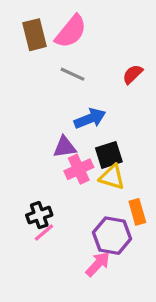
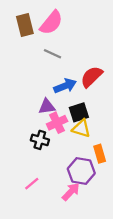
red semicircle: (133, 74) -> (92, 77), moved, size x1.5
black cross: (39, 215) -> (40, 140), moved, turned 36
pink line: (44, 232) -> (32, 184), moved

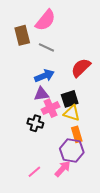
brown rectangle: (25, 25) -> (22, 35), moved
blue arrow: (65, 86) -> (44, 76), moved
orange rectangle: (100, 154) -> (77, 134), moved
pink line: (32, 184) -> (34, 172), moved

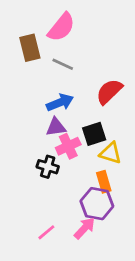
yellow triangle: (72, 113) -> (111, 153), moved

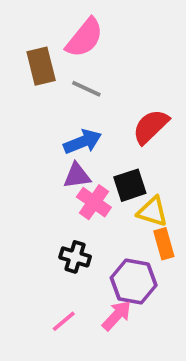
pink cross: (68, 146) -> (94, 202), turned -30
black cross: (48, 167) -> (75, 257), moved
orange rectangle: (104, 182) -> (164, 244), moved

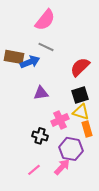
brown rectangle: (41, 66) -> (14, 57), moved, turned -66
blue arrow: (83, 142) -> (30, 62), moved
black square: (130, 185) -> (80, 95), moved
pink cross: (94, 202) -> (60, 120), moved, turned 30

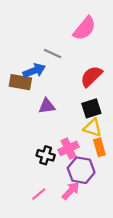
pink semicircle: (45, 20) -> (85, 28), moved
brown rectangle: (14, 57) -> (20, 82), moved
pink cross: (60, 120) -> (69, 148), moved

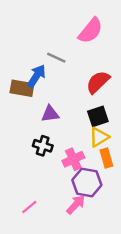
blue arrow: (34, 71) -> (37, 76), turned -35
yellow triangle: (93, 128) -> (99, 137), turned -48
black cross: (46, 155) -> (43, 146), moved
pink line: (39, 194) -> (29, 207), moved

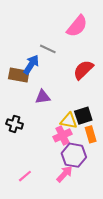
black square: (98, 116) -> (83, 116), moved
yellow triangle: (99, 137) -> (69, 121), moved, turned 42
black cross: (43, 146) -> (15, 124), moved

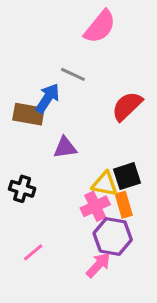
pink semicircle: (77, 26) -> (100, 27), moved
orange rectangle: (91, 134) -> (124, 205), moved
pink line: (25, 176) -> (33, 252), moved

